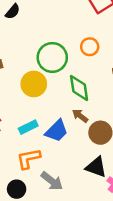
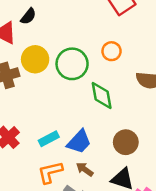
yellow circle: (34, 84) -> (35, 59), moved
brown arrow: (80, 116) -> (85, 169), moved

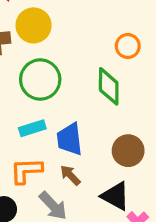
orange circle: (112, 51) -> (128, 46), moved
green circle: (72, 64) -> (40, 80), moved
blue trapezoid: (79, 142) -> (70, 139), turned 120

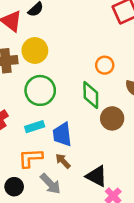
brown circle: (128, 151) -> (112, 118), moved

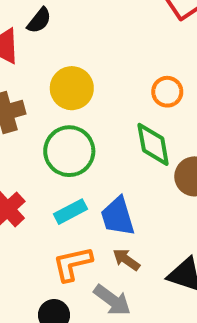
yellow circle: (35, 50) -> (72, 88), moved

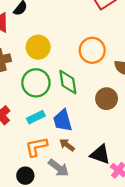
orange circle: (167, 92) -> (92, 50), size x1.5
green diamond: (153, 144) -> (68, 82), moved

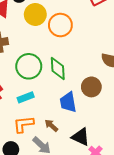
yellow circle: (38, 47) -> (35, 14), moved
orange circle: (92, 50) -> (60, 25), moved
blue trapezoid: (63, 120) -> (68, 102), moved

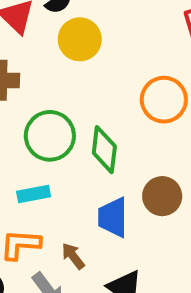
orange circle: (60, 25) -> (164, 100), moved

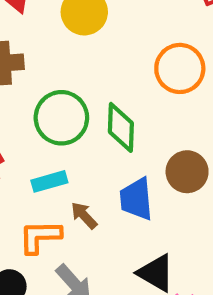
brown arrow: (73, 256) -> (84, 215), moved

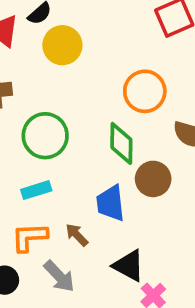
green diamond: (121, 127) -> (121, 143), moved
brown arrow: (84, 215) -> (77, 235), moved

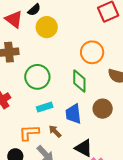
brown circle: (153, 179) -> (103, 109), moved
cyan rectangle: (36, 190) -> (45, 107), moved

